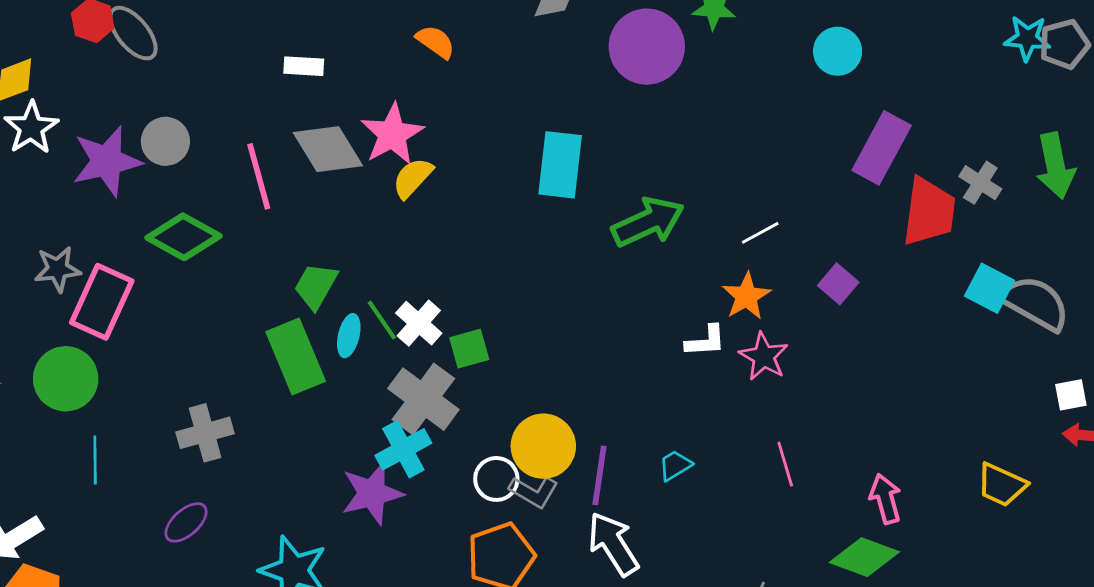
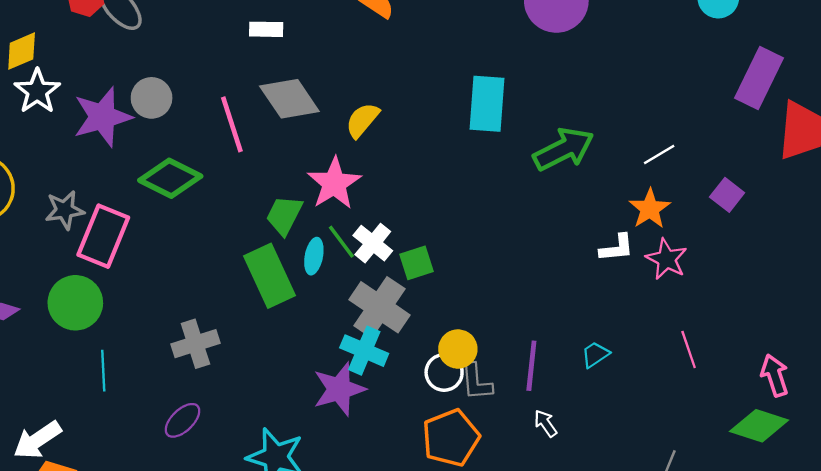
pink star: (392, 134) -> (334, 183), moved
yellow circle: (543, 446) -> (458, 349), moved, size x0.7
cyan cross: (403, 449) -> (364, 351), turned -36
gray L-shape: (534, 492) -> (476, 382), turned 57
white arrow: (613, 544) -> (546, 423), size x0.5

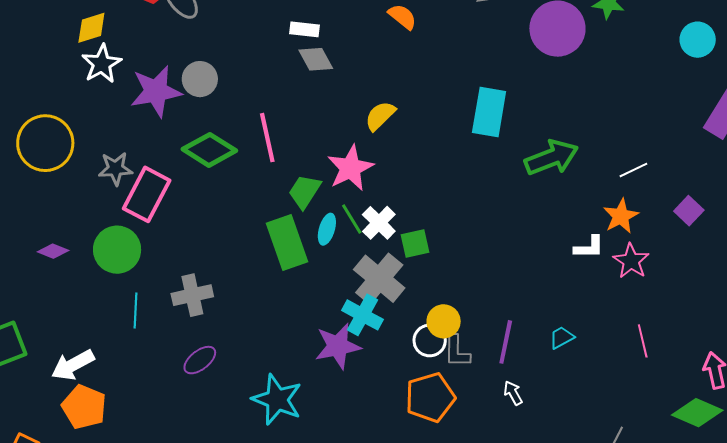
gray diamond: (289, 99) -> (316, 59), moved, size x0.7
pink line: (232, 124) -> (267, 138), moved
gray cross: (195, 344) -> (192, 295), moved

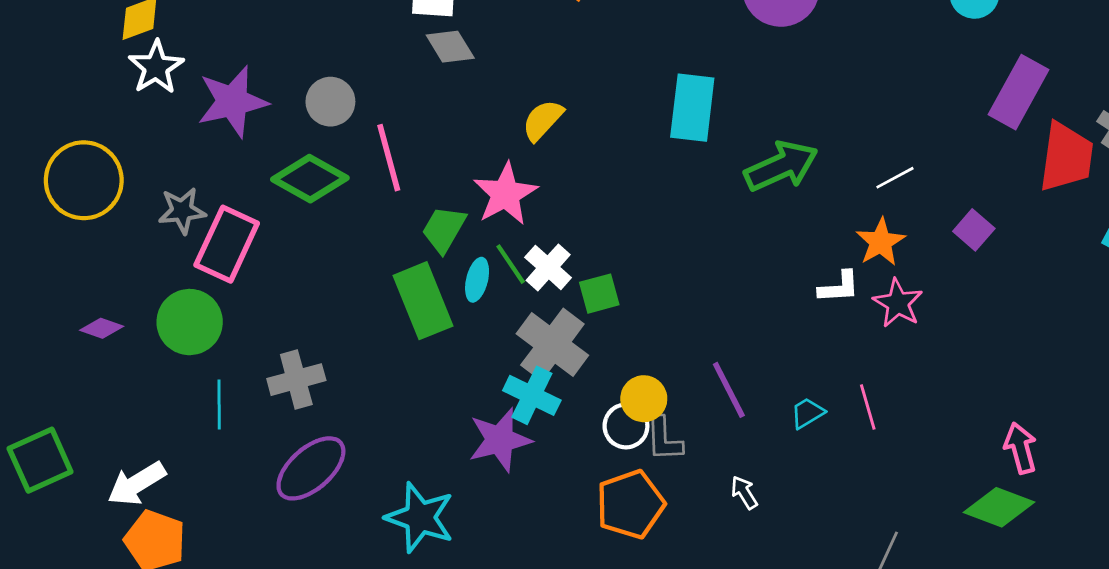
gray circle: (200, 79) -> (330, 102), moved
pink line: (643, 341) -> (868, 407), moved
purple line: (506, 342) -> (729, 390), moved, turned -36
purple ellipse: (200, 360) -> (311, 468), size x1.6

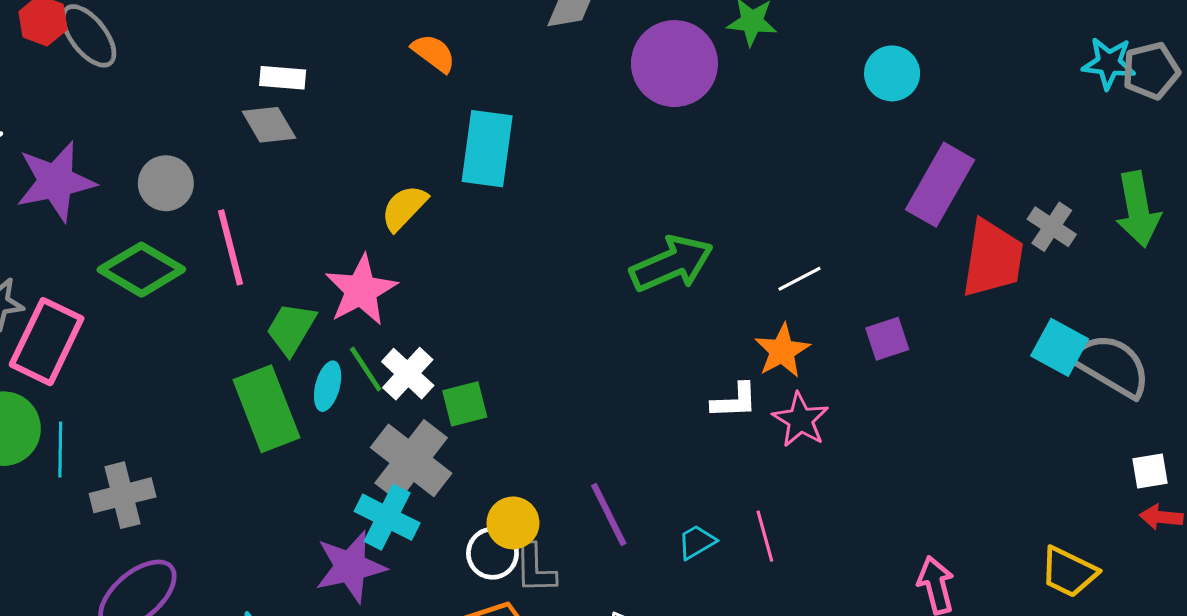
gray diamond: (450, 47) -> (269, 125), moved
cyan rectangle: (692, 108) -> (487, 149), moved
purple square: (974, 230) -> (887, 339), turned 30
cyan line: (219, 405) -> (60, 450), moved

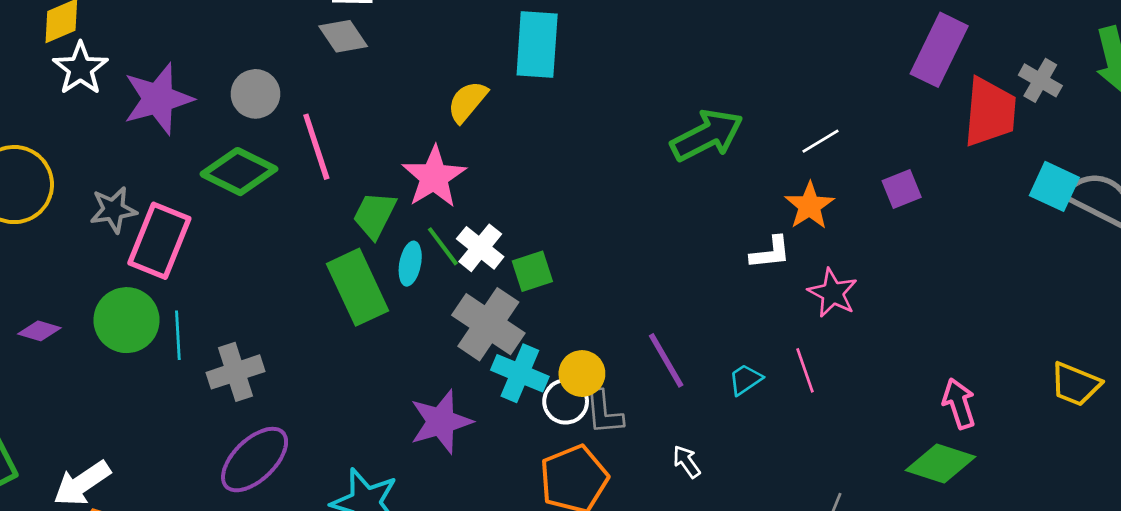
pink star: (800, 420) -> (833, 293), moved
cyan cross: (387, 517) -> (520, 373), moved

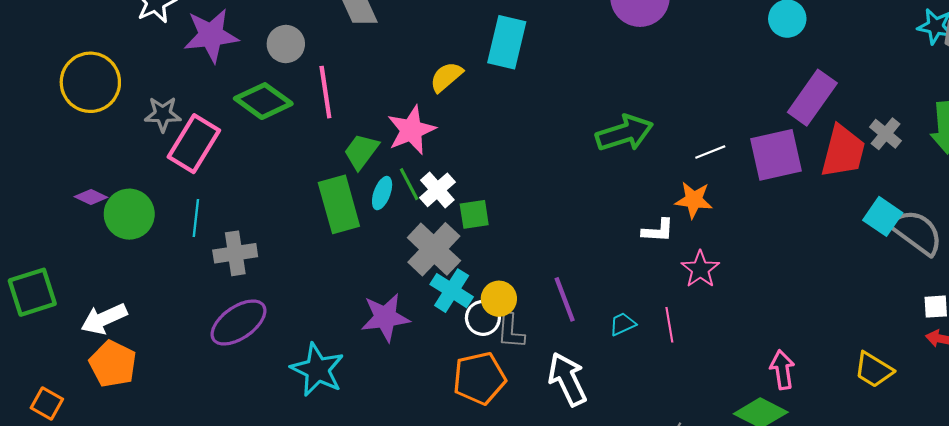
purple square: (902, 189) -> (776, 155), moved, size x1.8
orange star: (810, 206) -> (694, 200), turned 30
green circle: (127, 320) -> (129, 214), moved
white arrow: (687, 462) -> (567, 379), size x2.0

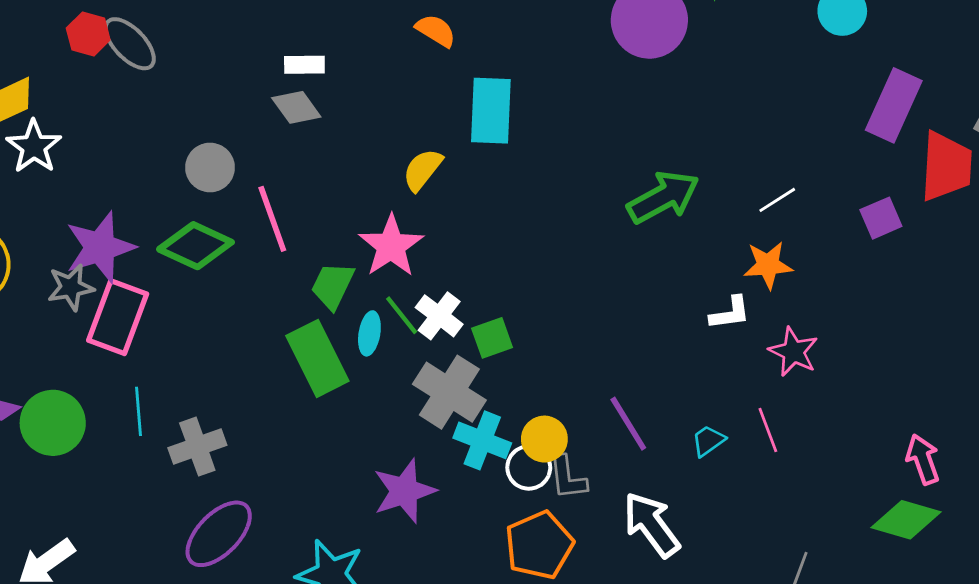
purple star: (211, 35) -> (100, 247), moved
purple square: (776, 155) -> (881, 218), moved, size x0.6

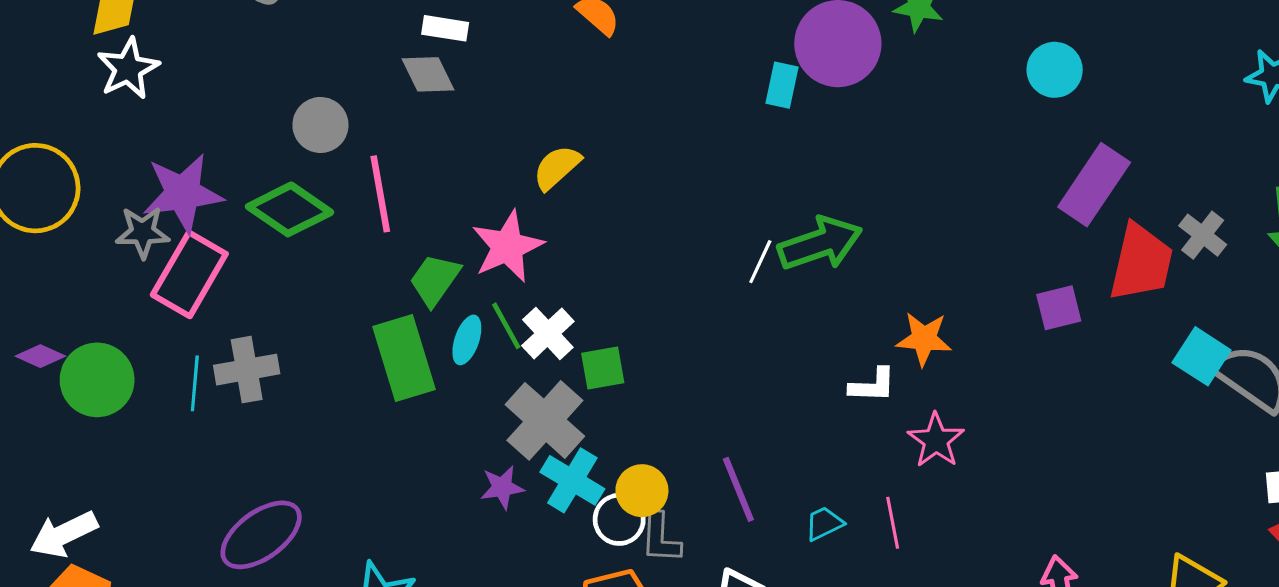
cyan rectangle: (491, 111) -> (782, 85), moved, size x0.6
white line: (777, 200) -> (760, 262), moved, turned -42
gray cross: (197, 447) -> (247, 370), moved
purple star: (404, 491) -> (502, 487), moved, size x0.6

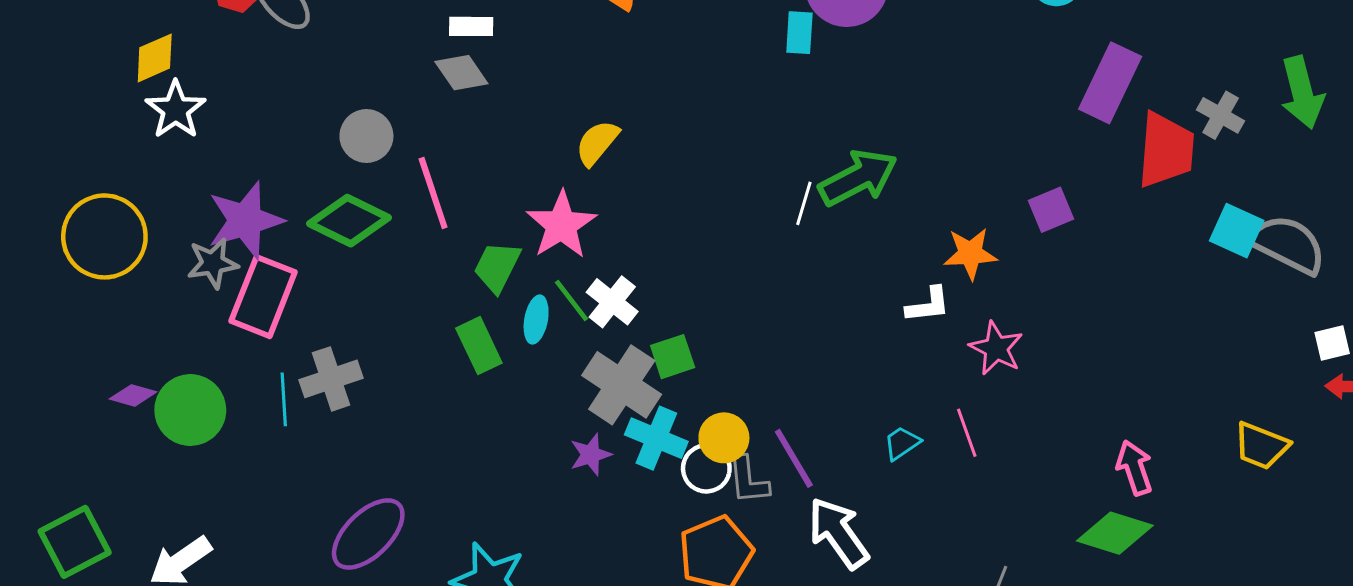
purple square: (1059, 308) -> (1051, 210), moved
green rectangle: (404, 358) -> (479, 346), size x0.7
green square: (603, 368) -> (673, 357), moved
purple line: (738, 489) -> (794, 458), moved

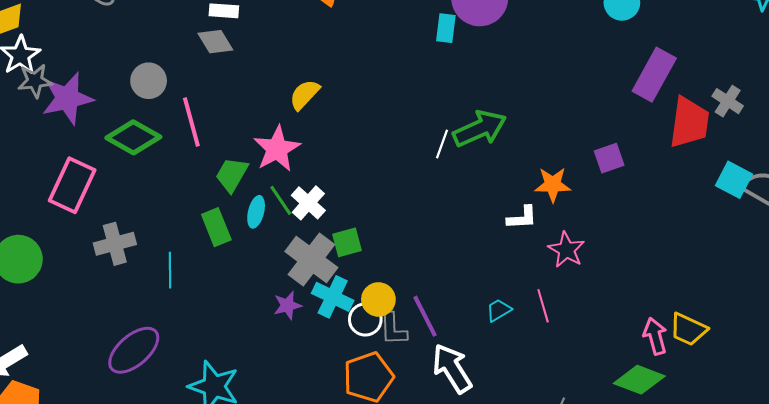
purple star: (245, 220) -> (67, 98), moved
gray star: (213, 263) -> (35, 81), moved
cyan line: (284, 399) -> (170, 270), moved
yellow trapezoid: (1261, 446) -> (688, 329), moved

